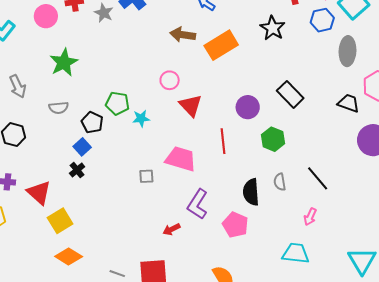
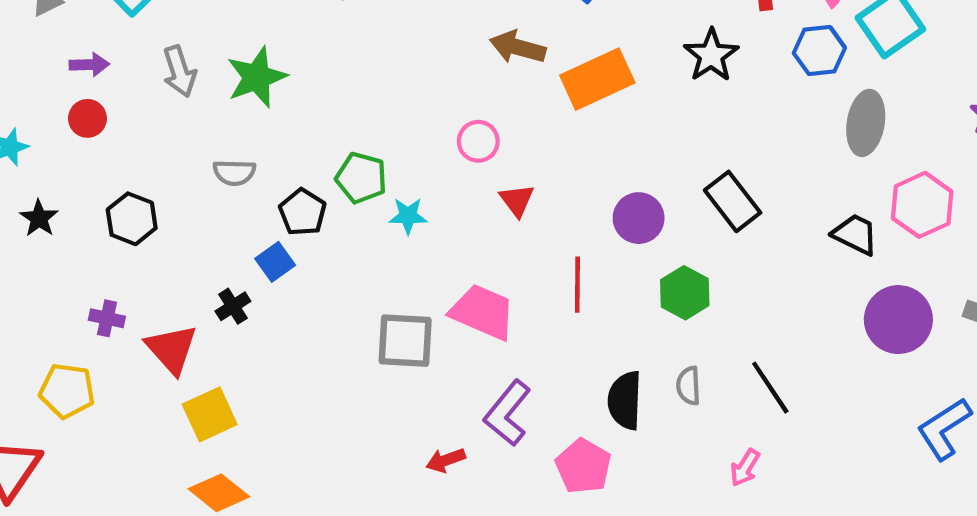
gray arrow: (18, 86) -> (179, 71), moved
red triangle: (191, 105) -> (517, 200), size x0.7
black cross: (77, 170) -> (233, 306), moved
gray square: (146, 176) -> (405, 341), size x1.8

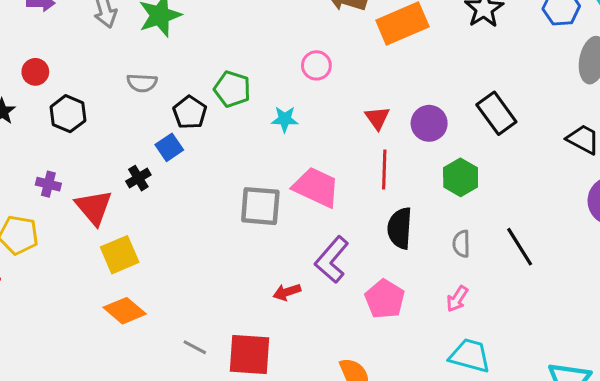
red circle: (87, 118) -> (35, 72), moved
red triangle: (517, 200) -> (377, 118), moved
cyan star: (408, 216) -> (285, 119), moved
black semicircle: (625, 400) -> (400, 228), moved
pink arrow: (745, 468) -> (457, 299), moved

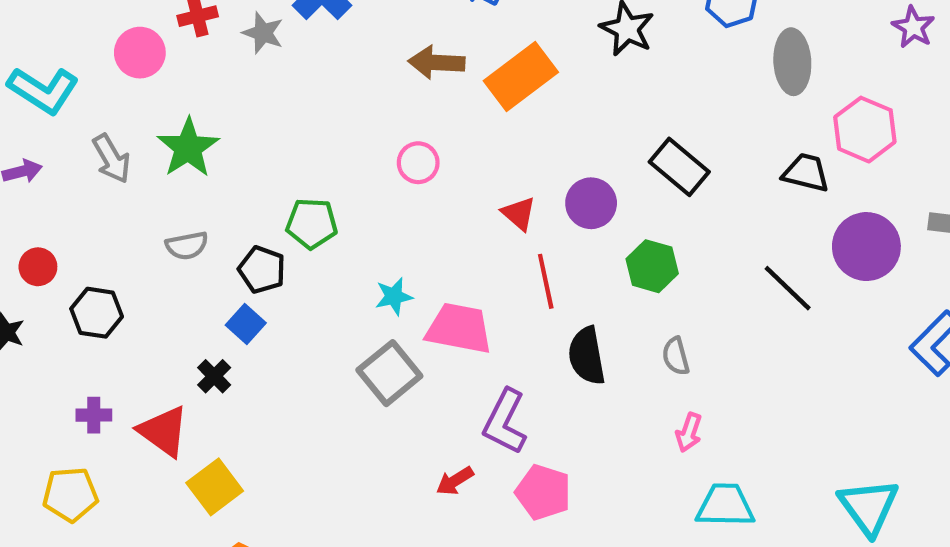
cyan star: (285, 119) -> (394, 296), moved
gray square: (260, 206) -> (389, 373), turned -30
black line: (520, 247) -> (788, 288), moved
pink pentagon: (385, 299) -> (543, 492), moved

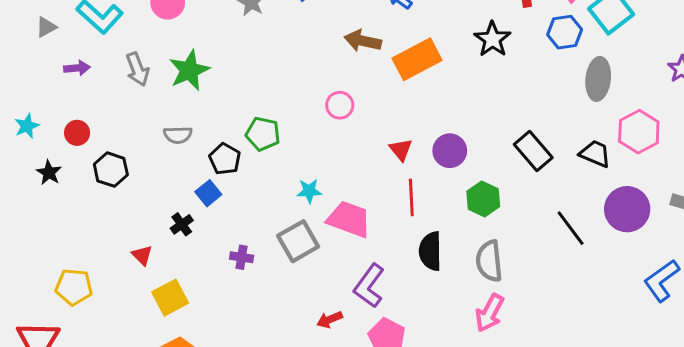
black rectangle: (679, 167) -> (533, 151), moved
gray semicircle: (676, 356) -> (489, 261), size x1.6
purple cross: (94, 415) -> (242, 257), moved
red triangle: (163, 431) -> (142, 255), size x0.6
pink arrow: (689, 432) -> (490, 313), size x1.5

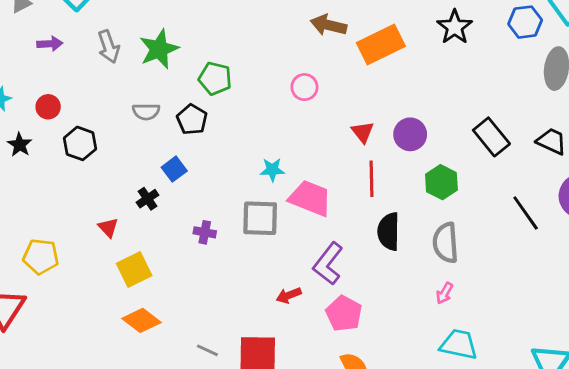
green pentagon: (263, 134) -> (215, 78), moved
black pentagon: (225, 159) -> (192, 119), moved
gray square: (298, 241) -> (260, 218), turned 30
pink arrow: (490, 313) -> (444, 293), size x0.6

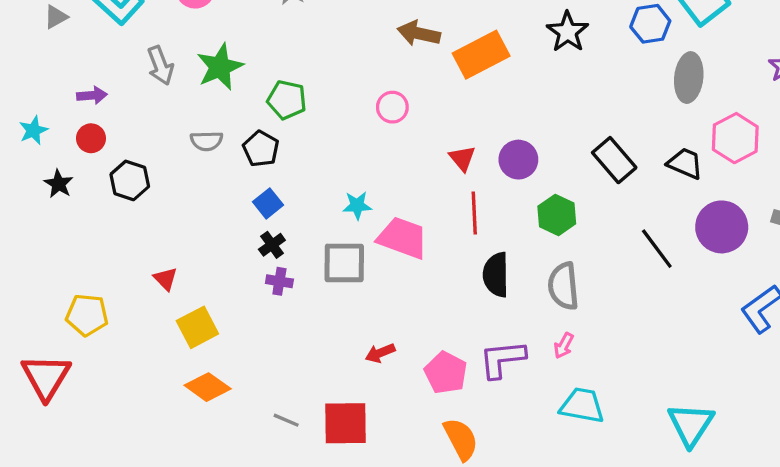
purple arrow: (50, 44) -> (92, 95), moved
blue square: (174, 169) -> (268, 203), moved
black cross: (147, 199) -> (272, 245), moved
purple L-shape: (328, 264) -> (502, 359), moved, turned 48

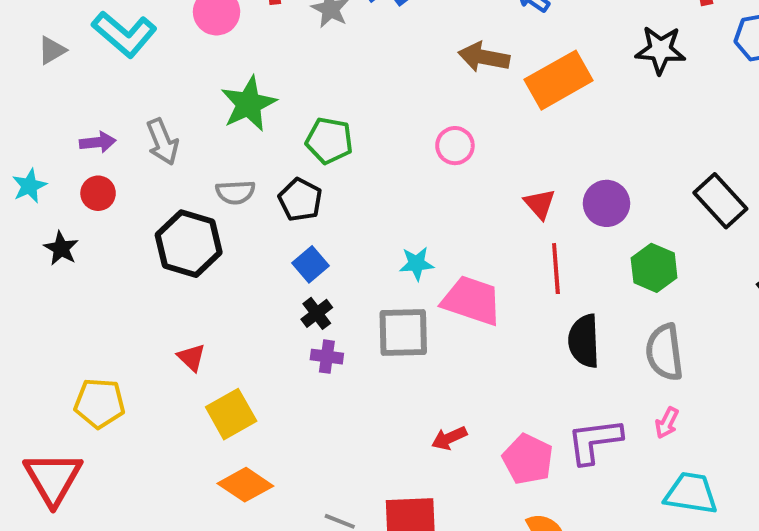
black star: (568, 32) -> (660, 50), turned -30
gray arrow: (160, 66) -> (162, 142), moved
black hexagon: (130, 180) -> (189, 244), moved, size x1.4

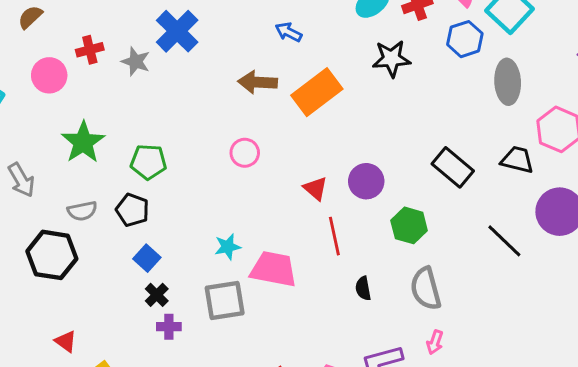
black semicircle: (584, 341) -> (363, 288), size x0.6

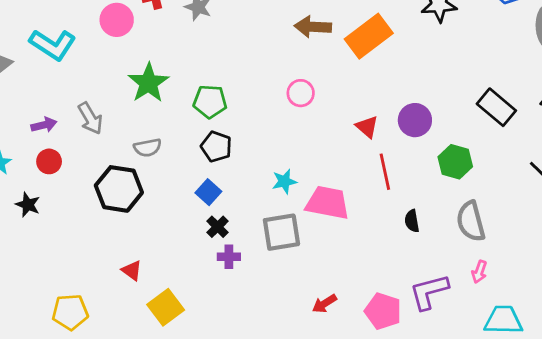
black pentagon: (132, 210) -> (216, 147), moved

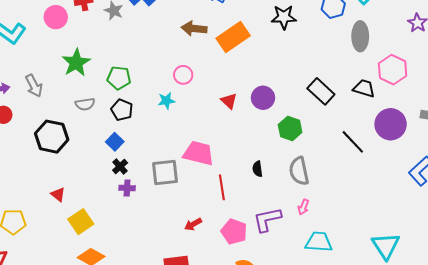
gray semicircle: (148, 148) -> (85, 104), moved
red line: (385, 172) -> (222, 187), moved
cyan star: (284, 181) -> (166, 101), moved

